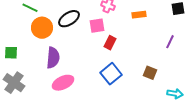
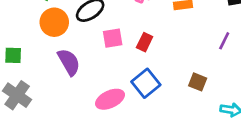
pink square: (97, 26) -> (113, 38), moved
purple semicircle: (53, 58) -> (69, 62), turned -35
pink ellipse: (63, 83) -> (110, 99), moved

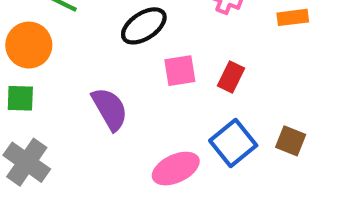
orange circle: (54, 22) -> (29, 45), moved
brown square: (198, 82) -> (291, 141), moved

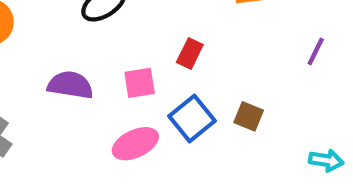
pink square: (180, 71) -> (140, 83), moved
purple semicircle: (110, 109) -> (70, 85), turned -51

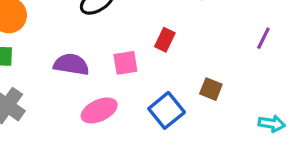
blue square: (192, 119) -> (167, 110), moved
pink ellipse: (135, 144) -> (99, 110), moved

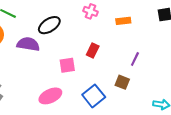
purple line: (263, 38) -> (135, 59), moved
purple semicircle: (71, 64) -> (28, 44), moved

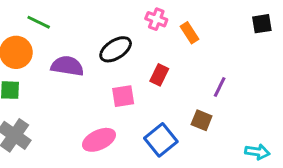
orange rectangle: (123, 21) -> (189, 33), moved, turned 64
black ellipse: (49, 25) -> (116, 49), moved

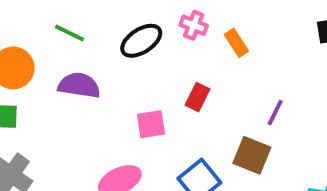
green line: (39, 22) -> (69, 33), moved
black ellipse: (116, 49) -> (141, 41), moved
brown square: (202, 120) -> (252, 155), size x1.4

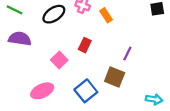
pink square: (151, 124) -> (59, 60), turned -35

